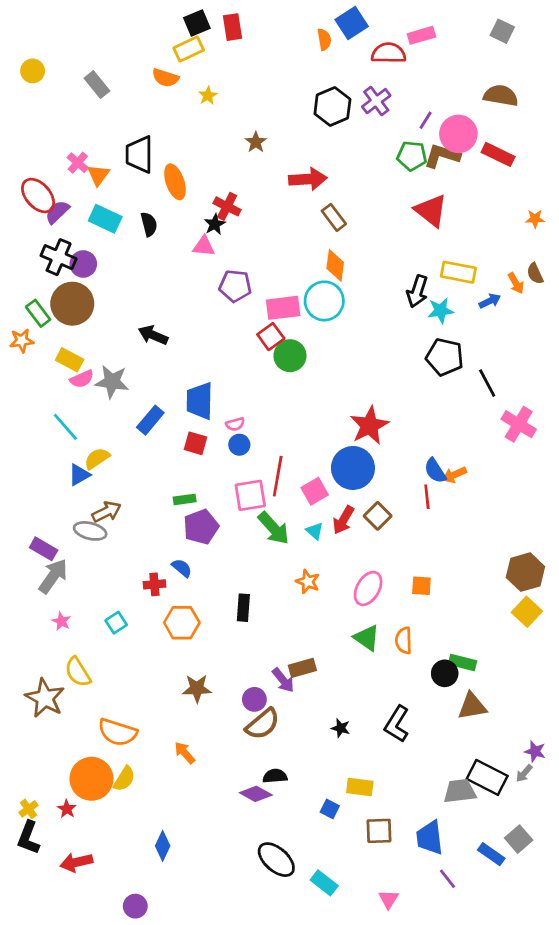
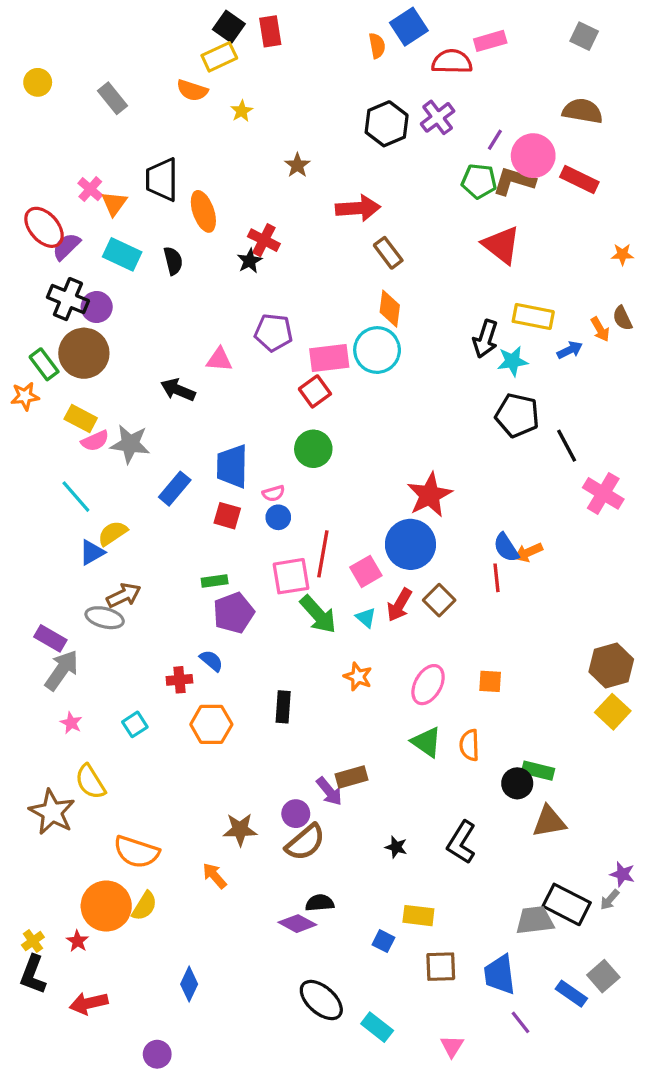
black square: (197, 23) -> (229, 27), turned -32
pink triangle: (204, 246) -> (219, 360), moved
green circle: (290, 356) -> (313, 449), moved
brown star: (197, 688) -> (240, 830), moved

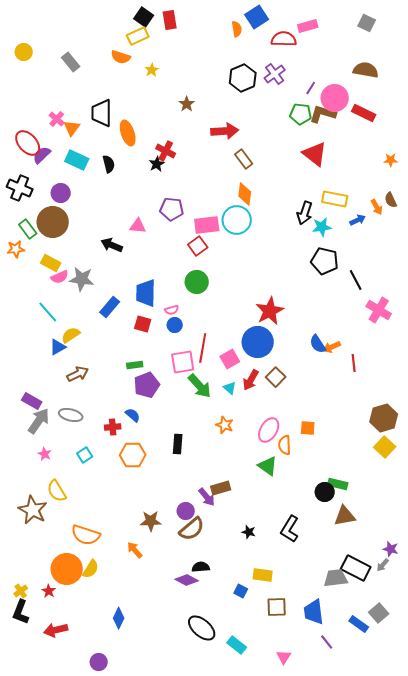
black cross: (68, 299) -> (20, 188), moved
red line: (497, 578) -> (354, 363), moved
gray ellipse: (105, 618) -> (71, 415), moved
orange semicircle: (469, 745) -> (285, 445), moved

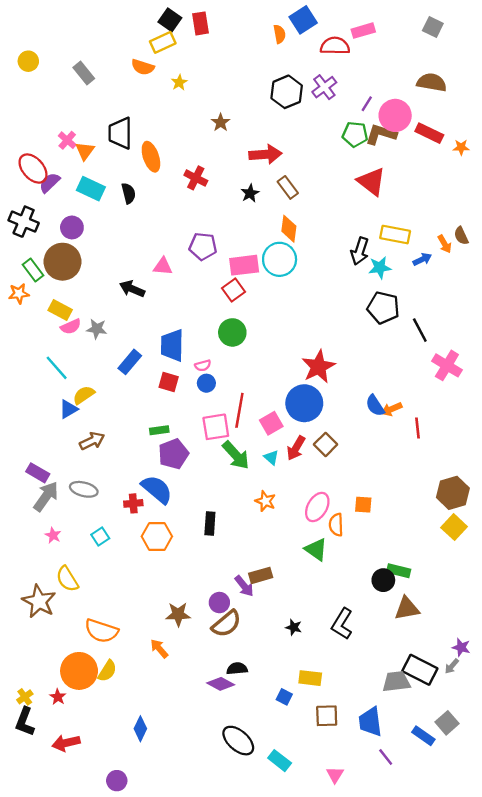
orange star: (391, 160) -> (461, 147), moved
black star: (157, 164) -> (250, 193), moved
gray star: (82, 279) -> (97, 329), size x0.7
blue semicircle: (133, 415) -> (157, 489), size x1.8

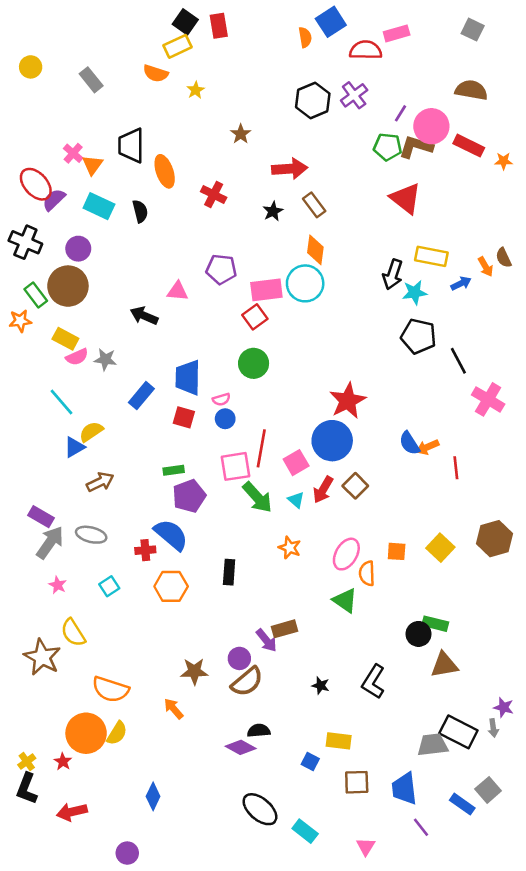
yellow square: (454, 527) -> (440, 548), moved
gray arrow: (452, 666) -> (493, 728), turned -49

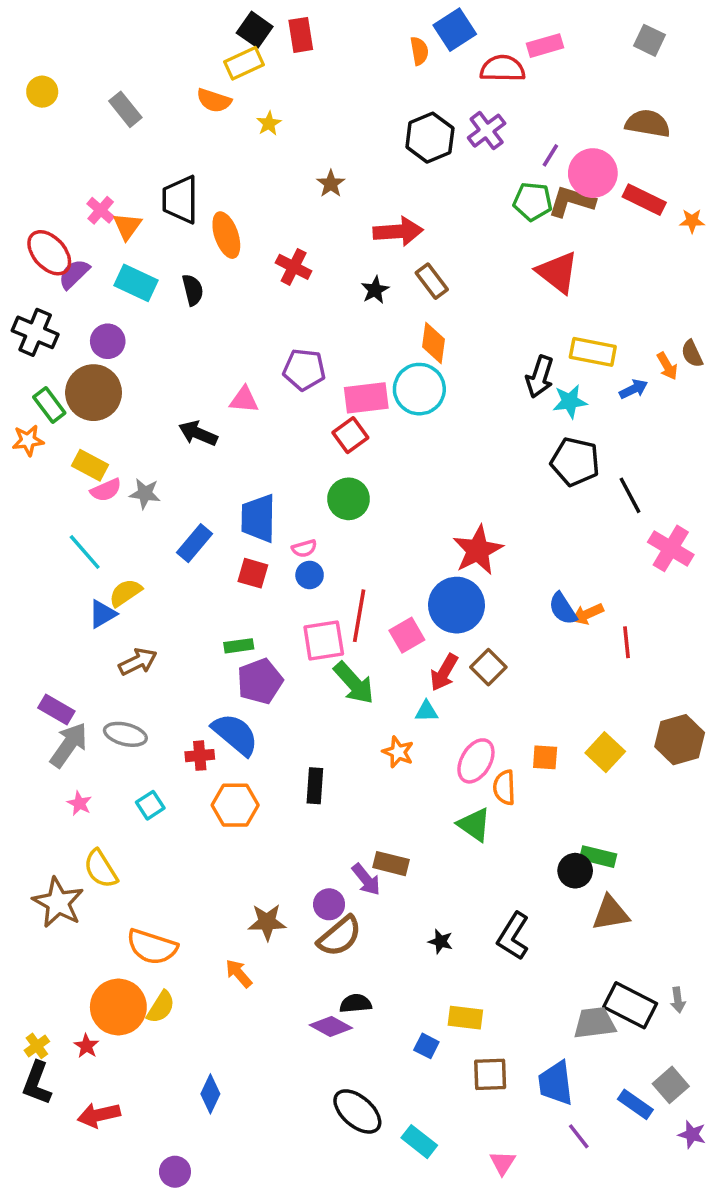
cyan triangle: (296, 500) -> (426, 711), moved, turned -42
brown rectangle: (284, 629) -> (391, 864), turned 30
purple star: (504, 707) -> (692, 1134), moved

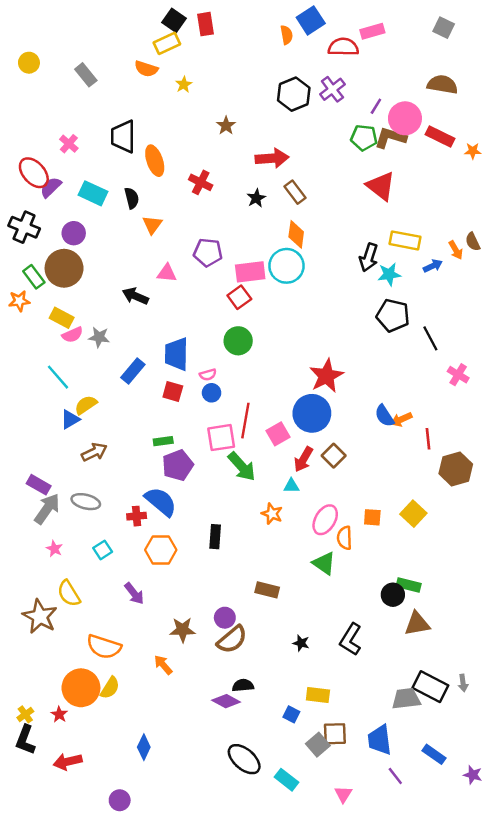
orange triangle: (127, 226) -> (152, 225), moved
pink cross: (671, 548) -> (458, 375), size x0.7
brown hexagon: (680, 740) -> (456, 469), moved
purple arrow: (366, 880) -> (134, 593), moved
gray square: (671, 1085) -> (318, 745), moved

